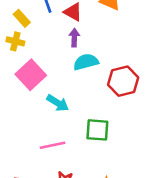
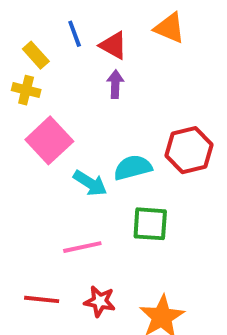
cyan semicircle: (86, 62) -> (133, 168), moved

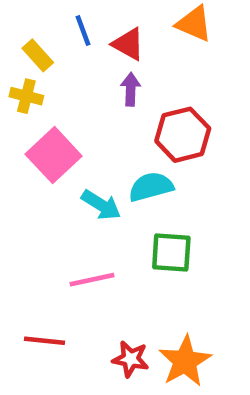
red hexagon: (189, 150) -> (183, 135), moved
red star: (100, 301) -> (131, 359), moved

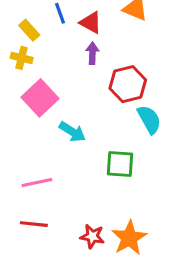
cyan semicircle: (151, 187) -> (149, 119), moved, turned 76
pink line: (92, 280) -> (37, 183), moved

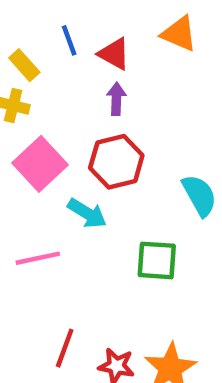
red hexagon: (128, 84) -> (116, 162), moved
pink line: (37, 183) -> (38, 258), moved
red line: (34, 224) -> (65, 348), moved, turned -76

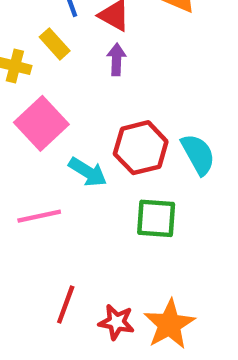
yellow rectangle: (24, 65) -> (55, 44), moved
red hexagon: (116, 162) -> (141, 148), moved

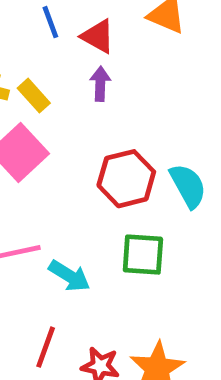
yellow rectangle: (55, 44) -> (34, 96), moved
cyan arrow: (88, 172) -> (69, 276), moved

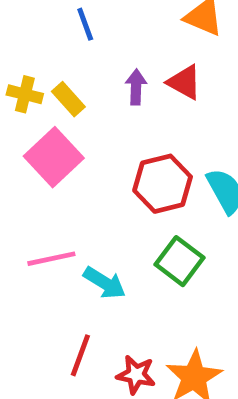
red triangle: (98, 36) -> (184, 82), moved
green square: (143, 255) -> (180, 261), turned 33

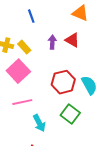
pink line: (51, 259) -> (22, 102), moved
cyan arrow: (105, 283) -> (39, 123), turned 30

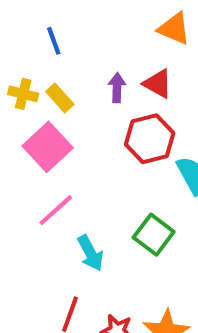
blue line: (31, 16) -> (54, 41), moved
red hexagon: (63, 82) -> (150, 139), moved
pink line: (22, 102) -> (56, 210), turned -30

